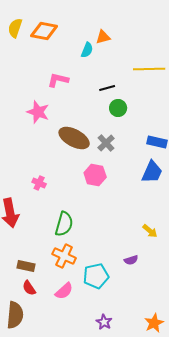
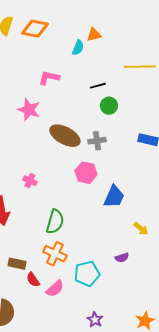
gray cross: (106, 143) -> (97, 141), turned 36
blue trapezoid: (152, 172) -> (114, 197), moved
red semicircle: (29, 288) -> (33, 280), moved

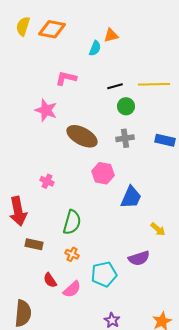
yellow line: (140, 67) -> (154, 84), moved
gray cross: (97, 141) -> (125, 138), moved
orange cross: (55, 254) -> (72, 254), size x0.6
purple semicircle: (122, 258) -> (139, 258), size x1.5
brown rectangle: (17, 264) -> (34, 244), moved

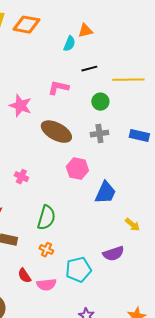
pink L-shape: (66, 78) -> (58, 88), moved
black line: (115, 86) -> (89, 69), moved
pink semicircle: (72, 289) -> (46, 285), turned 36

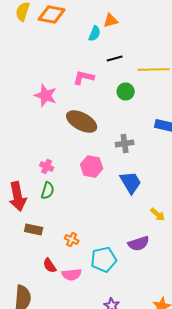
gray cross: (99, 134) -> (125, 144), moved
pink hexagon: (77, 169) -> (92, 166), moved
blue trapezoid: (105, 193) -> (131, 182), turned -55
green semicircle: (46, 218) -> (48, 190), moved, size x0.7

